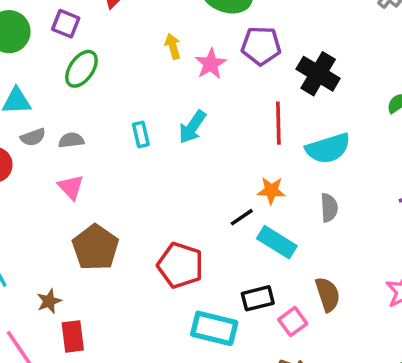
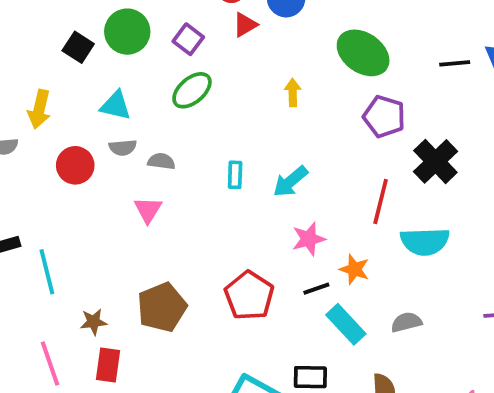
pink star: (211, 64) -> (309, 239), moved
gray semicircle: (329, 208) -> (406, 322), moved, turned -116
brown pentagon: (95, 247) -> (162, 307), moved
red pentagon: (180, 265) -> (249, 296), moved

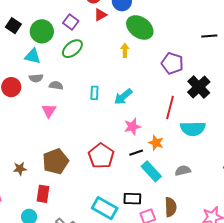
green circle: (127, 32) -> (42, 31), moved
green ellipse: (363, 53) -> (140, 27), moved
red rectangle: (108, 365) -> (43, 194), moved

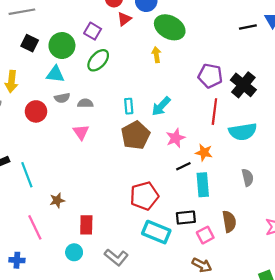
purple pentagon: (172, 63) -> (210, 76), moved
red pentagon: (101, 156) -> (144, 196), moved, turned 30
brown pentagon: (56, 161) -> (135, 135), moved
cyan rectangle: (151, 171) -> (203, 185), turned 45
gray semicircle: (183, 171) -> (248, 178), moved, turned 98

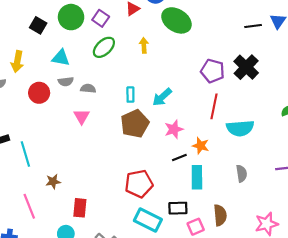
green circle: (62, 46) -> (71, 17), moved
yellow arrow: (156, 55) -> (144, 45), moved
black cross: (243, 85) -> (246, 67), moved

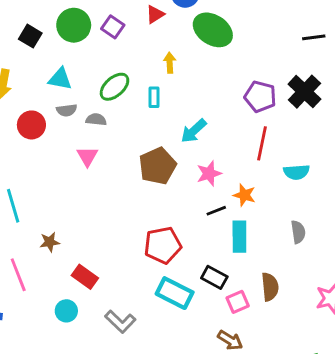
green ellipse: (104, 47) -> (114, 87), moved
cyan rectangle: (130, 95) -> (154, 97), moved
cyan semicircle: (240, 128) -> (296, 172), size x0.7
red rectangle: (80, 208) -> (85, 277), turned -60
black rectangle: (178, 208) -> (214, 277), turned 30

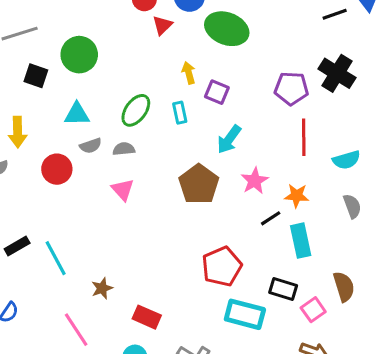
purple square: (113, 27) -> (217, 92), moved
gray semicircle: (298, 232) -> (352, 206), moved

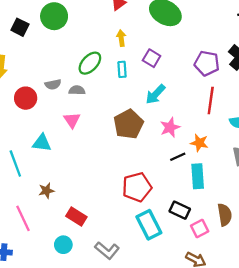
yellow arrow: (189, 73) -> (121, 38), moved
cyan triangle: (77, 114) -> (42, 143), moved
cyan rectangle: (245, 314) -> (149, 225), turned 40

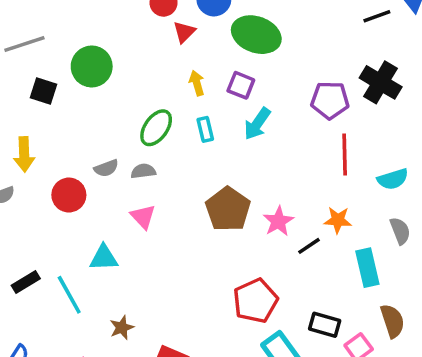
purple square: (152, 58) -> (241, 85), moved
cyan arrow: (155, 94) -> (257, 124), moved
pink star: (170, 127) -> (278, 221), moved
cyan rectangle: (198, 176) -> (367, 268), moved

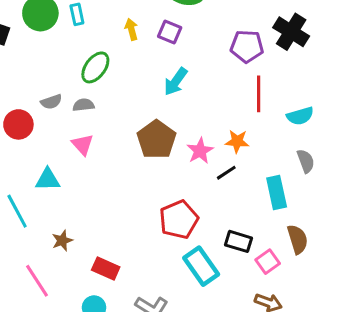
cyan arrow: (257, 124) -> (176, 82), moved
cyan rectangle: (205, 129) -> (77, 14), moved
orange star: (338, 220) -> (237, 141), moved

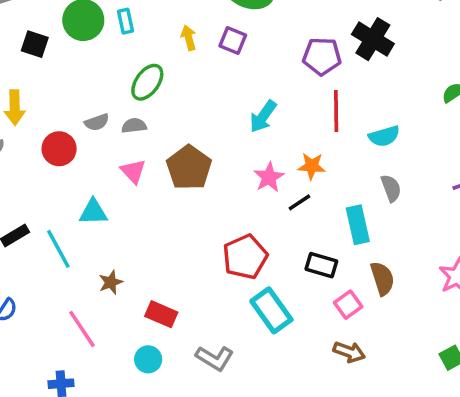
cyan arrow: (176, 82) -> (263, 116), moved
brown pentagon: (156, 139) -> (189, 168), moved
black rectangle: (238, 241) -> (321, 265), moved

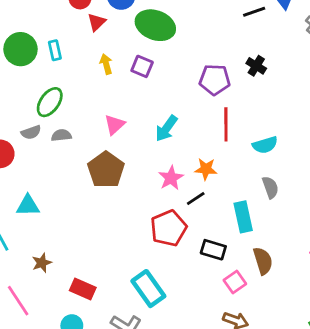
black cross: (373, 39) -> (256, 66), size x0.6
green ellipse: (147, 82) -> (50, 102), moved
pink triangle: (133, 171) -> (115, 125), moved, turned 30
red pentagon: (245, 257) -> (168, 228), moved
cyan rectangle: (271, 310) -> (148, 289), moved

